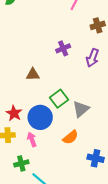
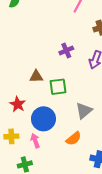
green square: (59, 99) -> (58, 87), moved, turned 30
red star: (14, 113) -> (18, 104), moved

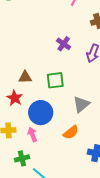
purple cross: (66, 50) -> (64, 44), turned -32
brown triangle: (36, 76) -> (25, 77), moved

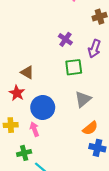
brown triangle: (25, 77) -> (27, 72), turned 32
green square: (55, 80) -> (74, 67), moved
orange semicircle: (71, 132) -> (90, 128), moved

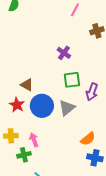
purple arrow: (94, 49) -> (92, 92), moved
gray triangle: (83, 99) -> (67, 108), moved
blue circle: (43, 107) -> (42, 106), moved
green cross: (24, 153) -> (24, 155), moved

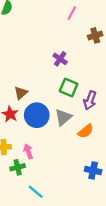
green square: (72, 80) -> (69, 88), turned 30
brown triangle: (27, 85) -> (21, 93), turned 48
orange semicircle: (88, 139) -> (86, 131), moved

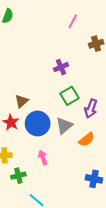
purple cross: (60, 59) -> (61, 67), turned 32
green square: (69, 88) -> (70, 96), turned 36
pink arrow: (28, 151) -> (43, 158), moved

